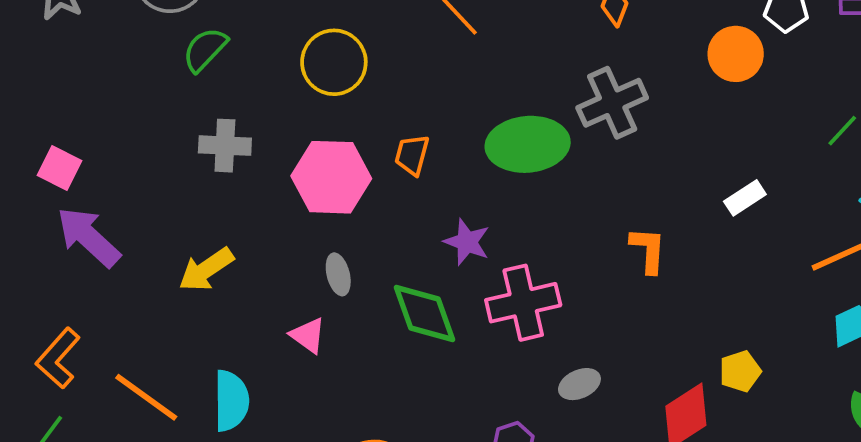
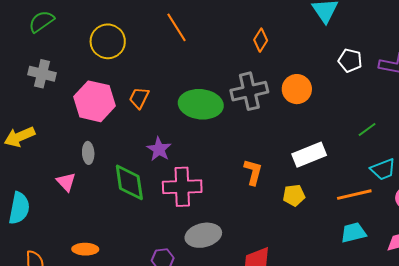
orange circle: (736, 54) -> (297, 89), moved
white rectangle: (745, 198) -> (309, 155), size x1.5
yellow pentagon: (740, 371) -> (294, 195), moved
gray ellipse: (579, 384) -> (203, 235), size x1.6

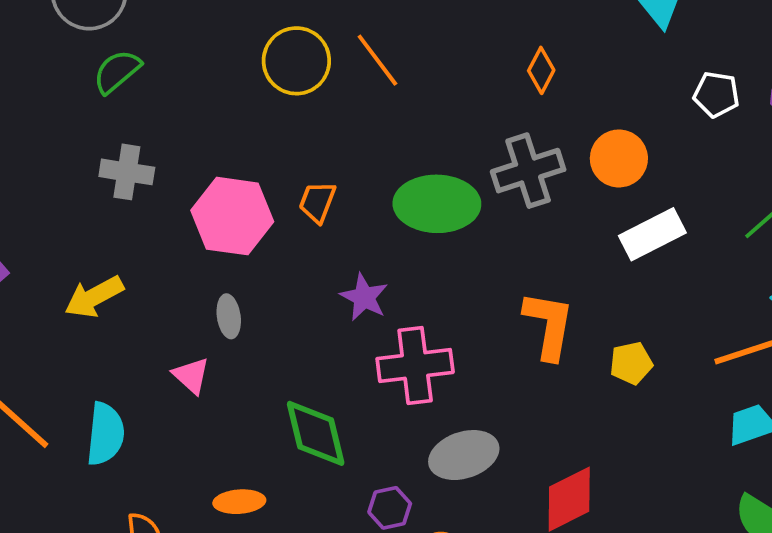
yellow circle: (108, 41) -> (296, 61), moved
white rectangle: (309, 155) -> (652, 234), moved
orange L-shape: (253, 172) -> (549, 325), size x1.4
green diamond: (129, 182) -> (316, 433), moved

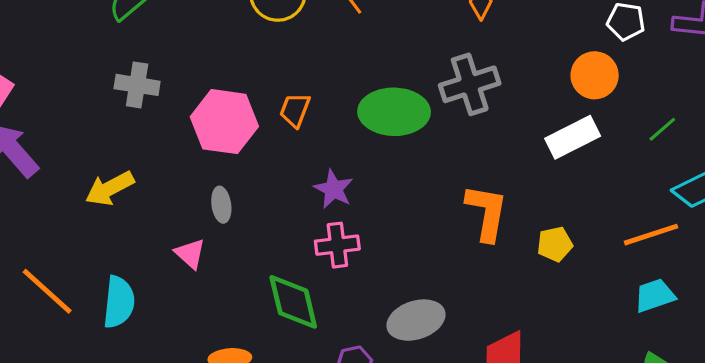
orange circle: (619, 158) -> (595, 75), moved
pink cross: (415, 366) -> (337, 245), moved, size x0.7

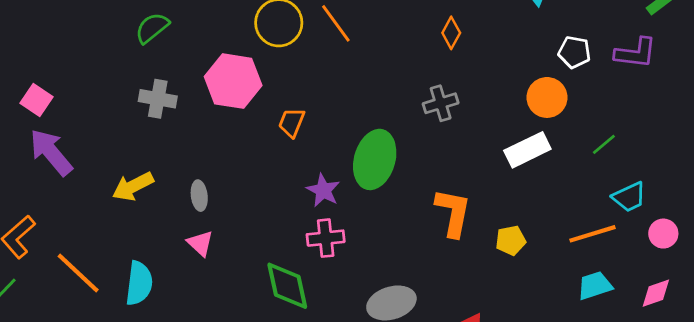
gray cross: (470, 84) -> (441, 103), size x0.7
green ellipse: (394, 112) -> (375, 159), moved, turned -76
pink hexagon: (224, 122) -> (233, 81), moved
gray ellipse: (221, 205) -> (199, 196), moved

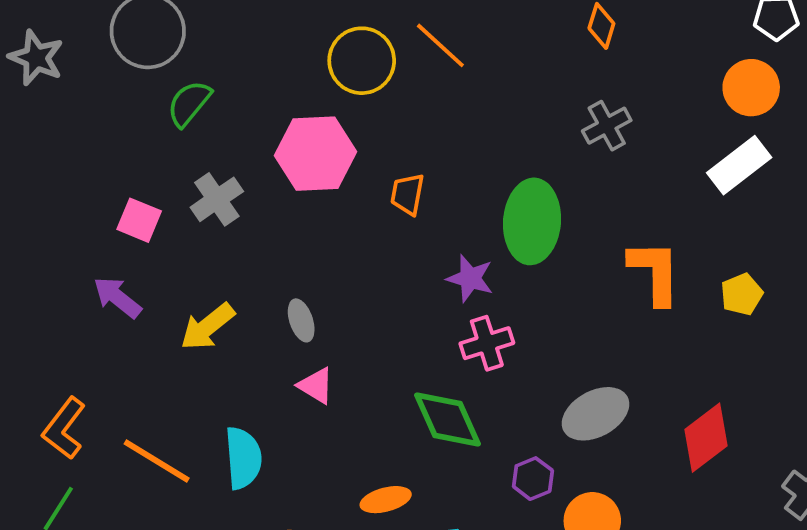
gray cross: (158, 99) -> (217, 199), turned -33
pink square: (37, 100) -> (139, 220), moved
purple arrow: (51, 152) -> (117, 297), moved, size x0.7

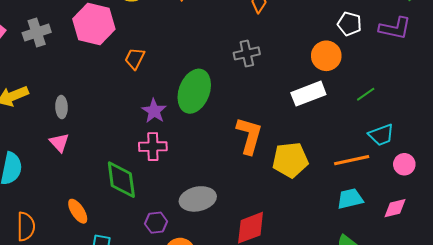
yellow pentagon: (742, 294) -> (290, 160), size x1.6
orange ellipse: (386, 500) -> (78, 211), turned 55

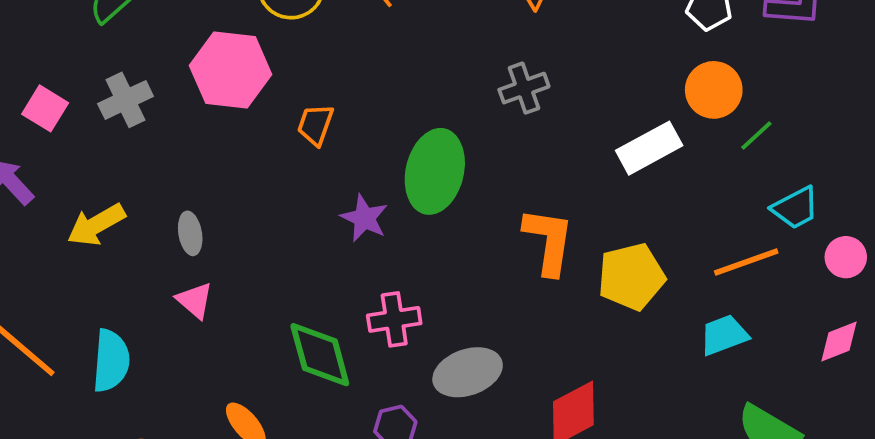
orange circle: (326, 56) -> (714, 90), moved
pink cross: (153, 147) -> (394, 319), moved
cyan trapezoid: (350, 199) -> (724, 335), moved

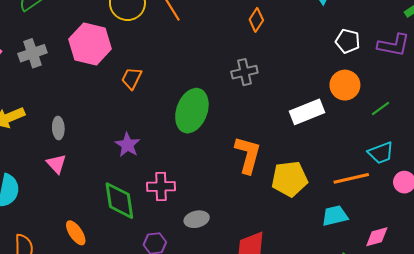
green line: (756, 135) -> (380, 108), moved
purple star: (364, 218) -> (127, 145), moved
pink diamond: (839, 342) -> (377, 237), moved
gray ellipse: (468, 372) -> (197, 219), size x0.7

